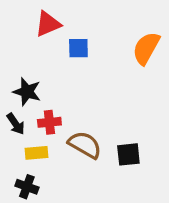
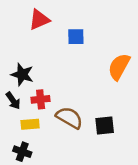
blue square: (78, 48) -> (76, 37), moved
orange semicircle: (146, 48) -> (119, 67), moved

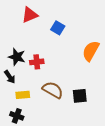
blue square: (76, 37) -> (58, 28), turned 32
red cross: (41, 99) -> (37, 62), moved

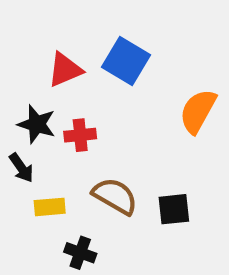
red triangle: (30, 15) -> (65, 70), moved
blue square: (58, 28) -> (126, 61), size x1.5
black cross: (17, 116) -> (80, 253), moved

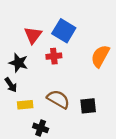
red triangle: (65, 70) -> (33, 35), turned -30
red cross: (80, 135) -> (54, 56), moved

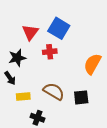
orange semicircle: (100, 56) -> (92, 64), moved
black star: (19, 63) -> (17, 58), turned -30

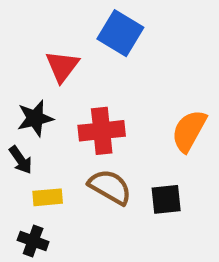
blue square: (59, 28) -> (120, 33), moved
red cross: (50, 52) -> (102, 131), moved, size x1.5
black cross: (37, 118) -> (33, 241), moved

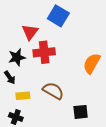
red cross: (102, 131) -> (44, 52), moved
black square: (166, 199) -> (81, 112), moved

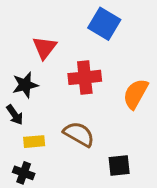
blue square: (58, 16) -> (104, 24), moved
red cross: (44, 52) -> (85, 77), moved

